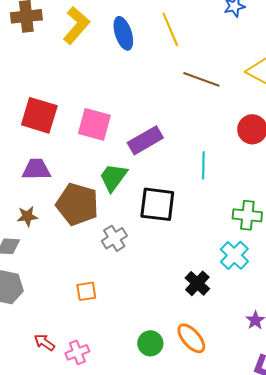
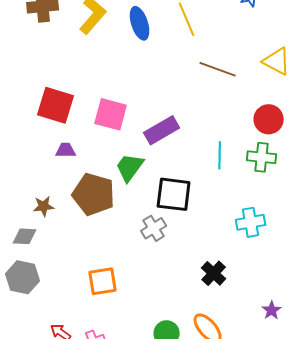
purple trapezoid: (36, 169) -> (66, 150), moved, size x0.7
green cross: (247, 215) -> (262, 157), moved
gray cross: (114, 238) -> (154, 228), moved
cyan cross: (234, 255) -> (251, 222), moved, turned 36
orange square: (86, 291) -> (103, 281), size x1.4

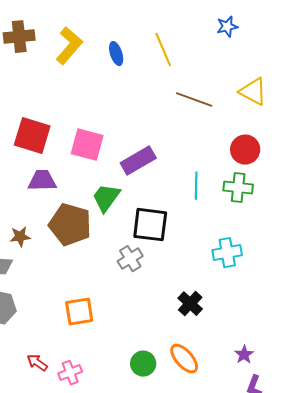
blue ellipse: (140, 23) -> (116, 54), size x0.7
purple trapezoid: (66, 150) -> (42, 181), size x1.4
purple star: (272, 310) -> (244, 355), moved

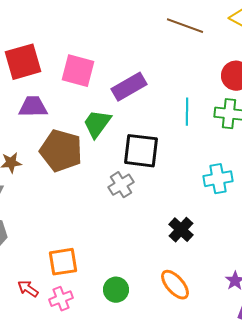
red square: (32, 136) -> (23, 62), turned -33
orange square: (79, 312) -> (63, 262), moved
green circle: (143, 364) -> (116, 290), moved

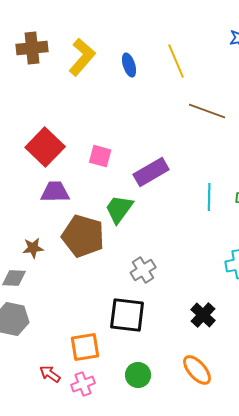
red square: (23, 62) -> (45, 147), turned -30
pink square: (78, 71) -> (100, 156), size x0.7
black square: (141, 151) -> (127, 315), moved

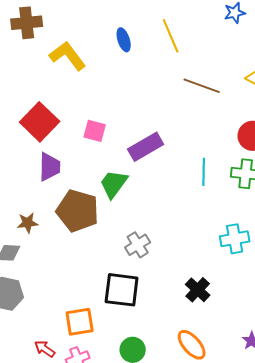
yellow L-shape: (82, 57) -> (68, 56), moved, turned -78
purple trapezoid: (55, 192) -> (50, 167), turned 92

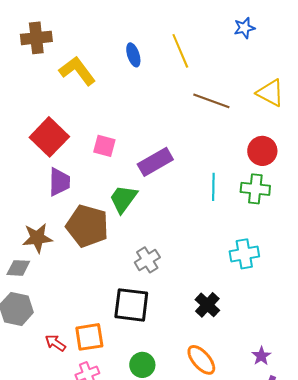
brown star: (28, 223) -> (37, 238), size x1.4
red arrow: (45, 349) -> (55, 343), moved

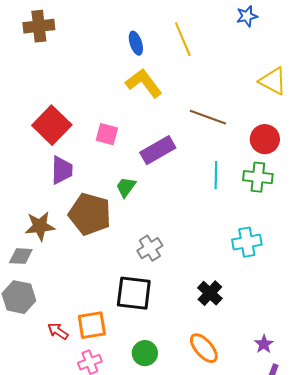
yellow L-shape: (77, 71) -> (144, 83), moved
brown line: (211, 101) -> (208, 117), moved
green trapezoid: (123, 199) -> (126, 187), size x0.7

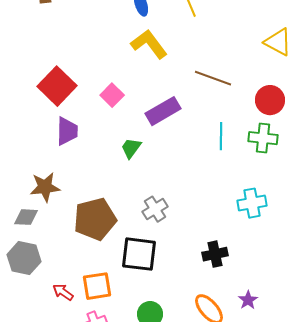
pink square: (107, 134) -> (112, 95), turned 30
brown pentagon: (90, 214) -> (95, 219), moved, turned -30
black cross: (210, 293) -> (215, 254), turned 35
purple star: (264, 344) -> (248, 300), moved

